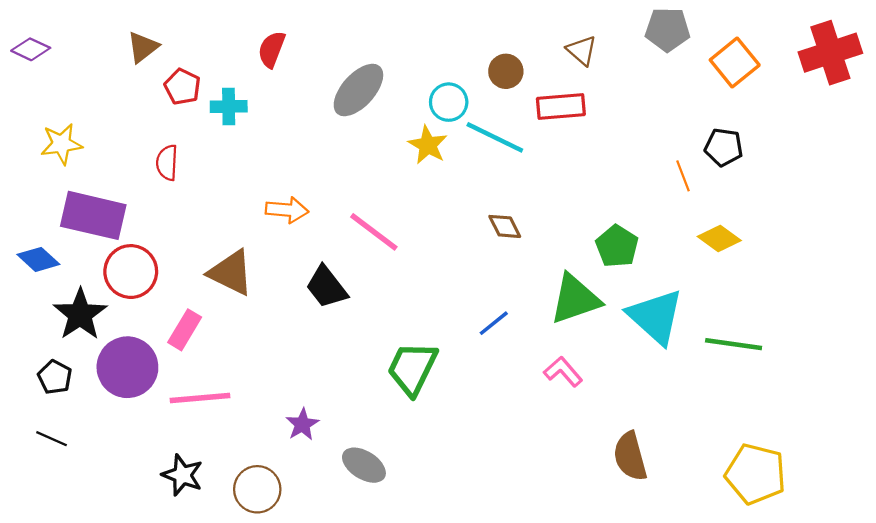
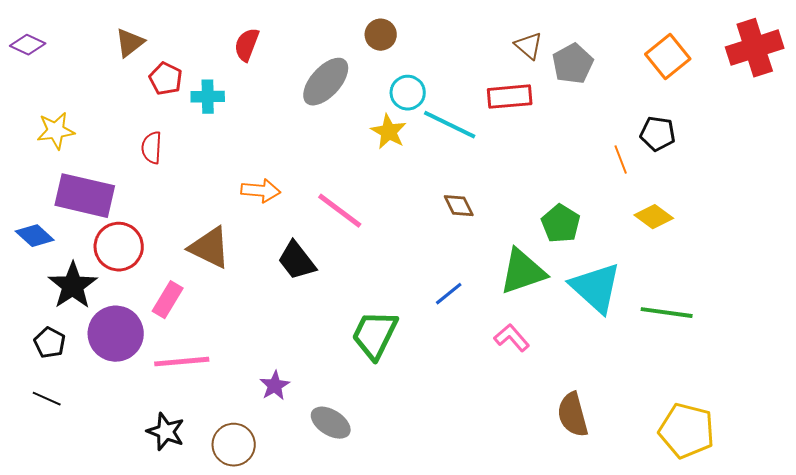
gray pentagon: (668, 30) -> (573, 64), moved, turned -30
brown circle: (506, 71) -> (381, 35), moved

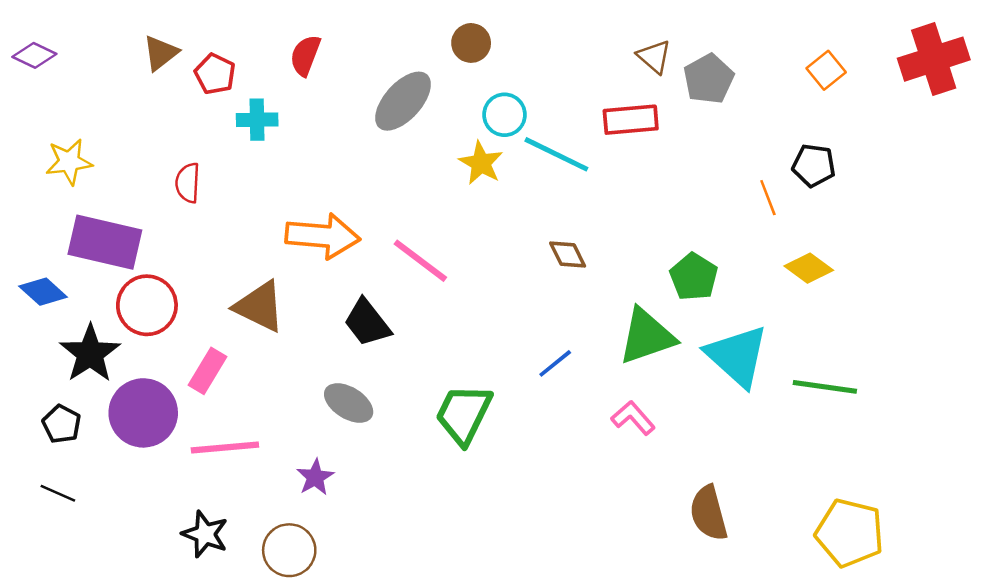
orange square: (668, 57) -> (826, 70), size x0.7
red pentagon: (166, 79) -> (215, 74), moved
orange arrow: (261, 191) -> (323, 236), size x1.5
purple star: (275, 386) -> (315, 477), moved
gray ellipse: (331, 423) -> (349, 403), moved

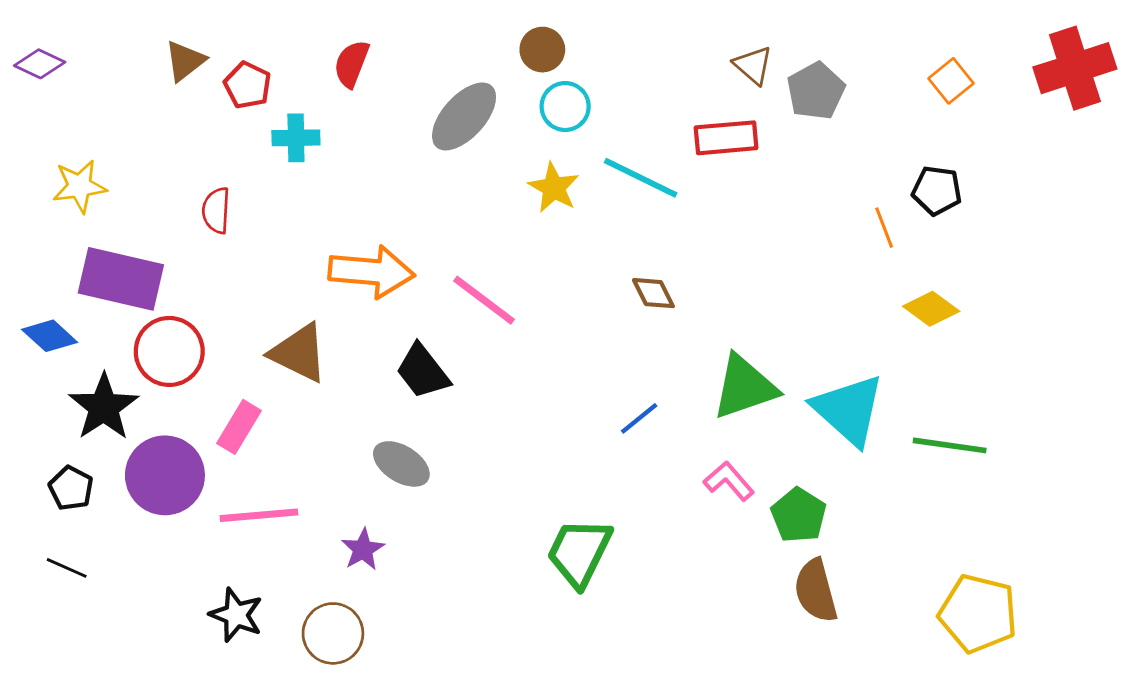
cyan circle: (504, 115) -> (565, 107), moved
green pentagon: (694, 277) -> (799, 515), moved
green trapezoid: (464, 414) -> (579, 552), moved

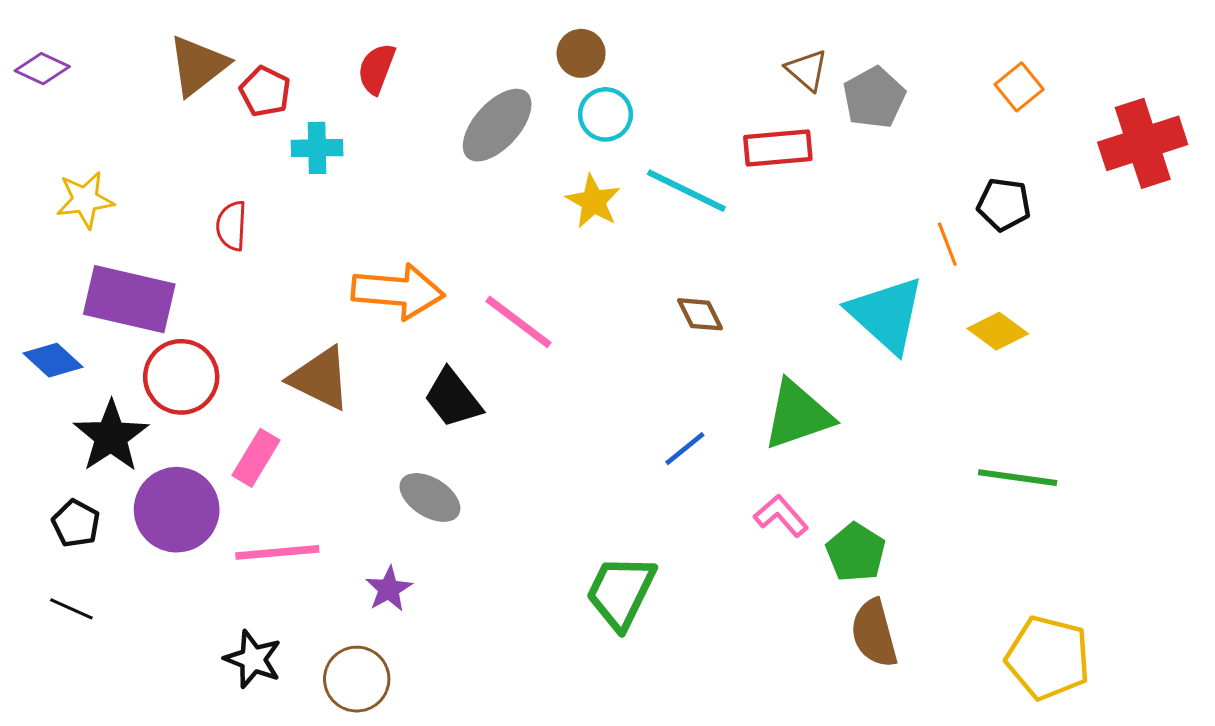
brown triangle: (185, 61) -> (198, 66), size x1.4
red cross: (1075, 68) -> (1143, 143), moved
cyan triangle: (849, 410) -> (886, 314), moved

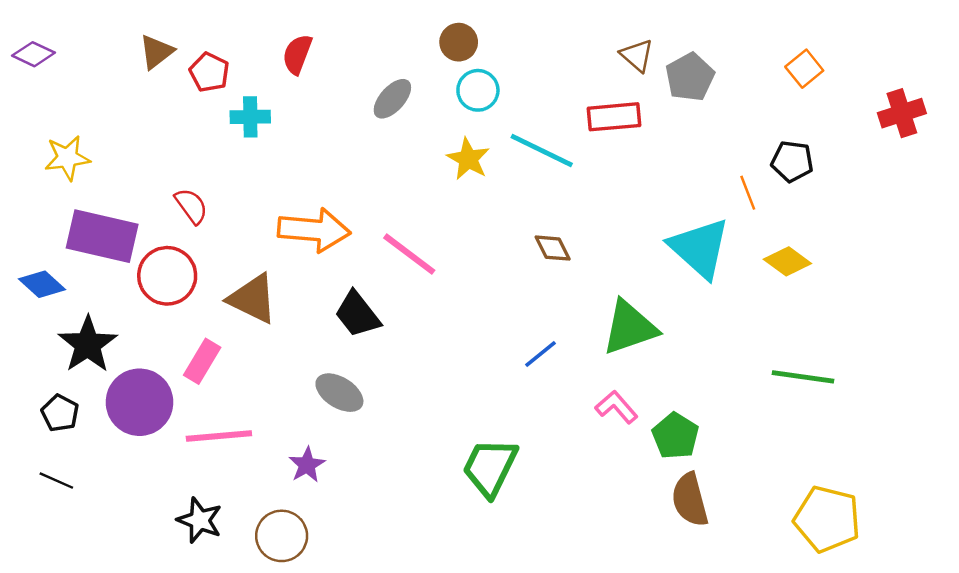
brown triangle: (198, 66) -> (156, 52), size x0.7
gray ellipse: (497, 125) -> (392, 99), size x0.7
red cross: (1143, 143) -> (902, 113), size x0.7
red semicircle: (232, 226) -> (191, 206), moved, turned 141
red circle: (181, 377) -> (167, 276), moved

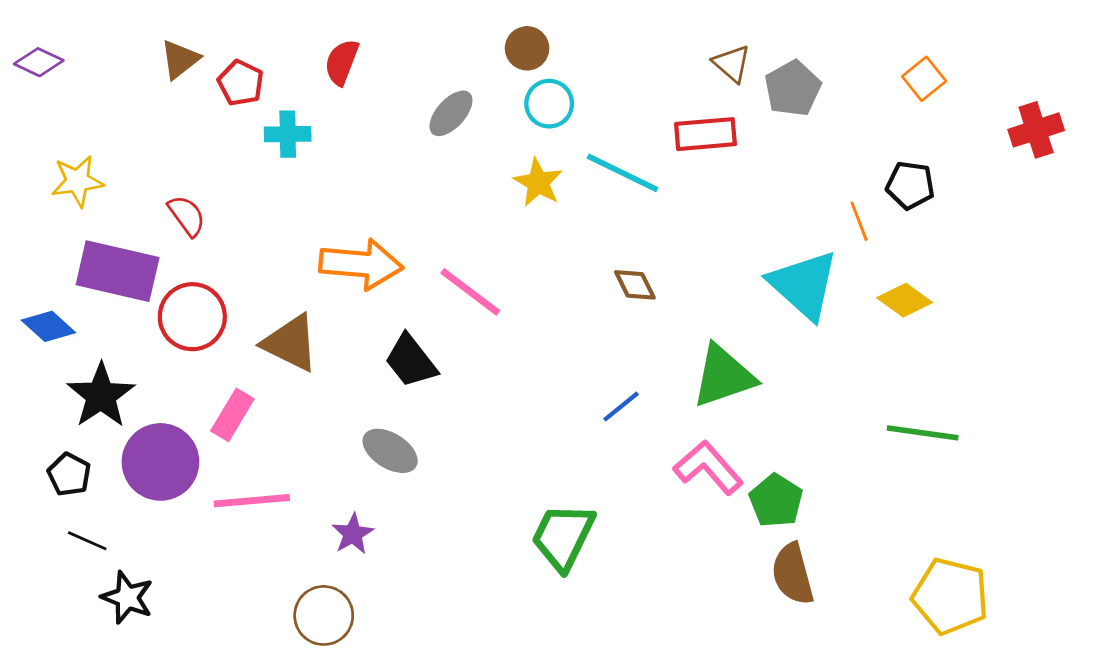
red semicircle: (191, 206) -> (187, 216), moved
pink L-shape: (616, 407) -> (708, 467), size x1.4
black line: (56, 481) -> (87, 541), moved
black star: (200, 520) -> (127, 597), moved

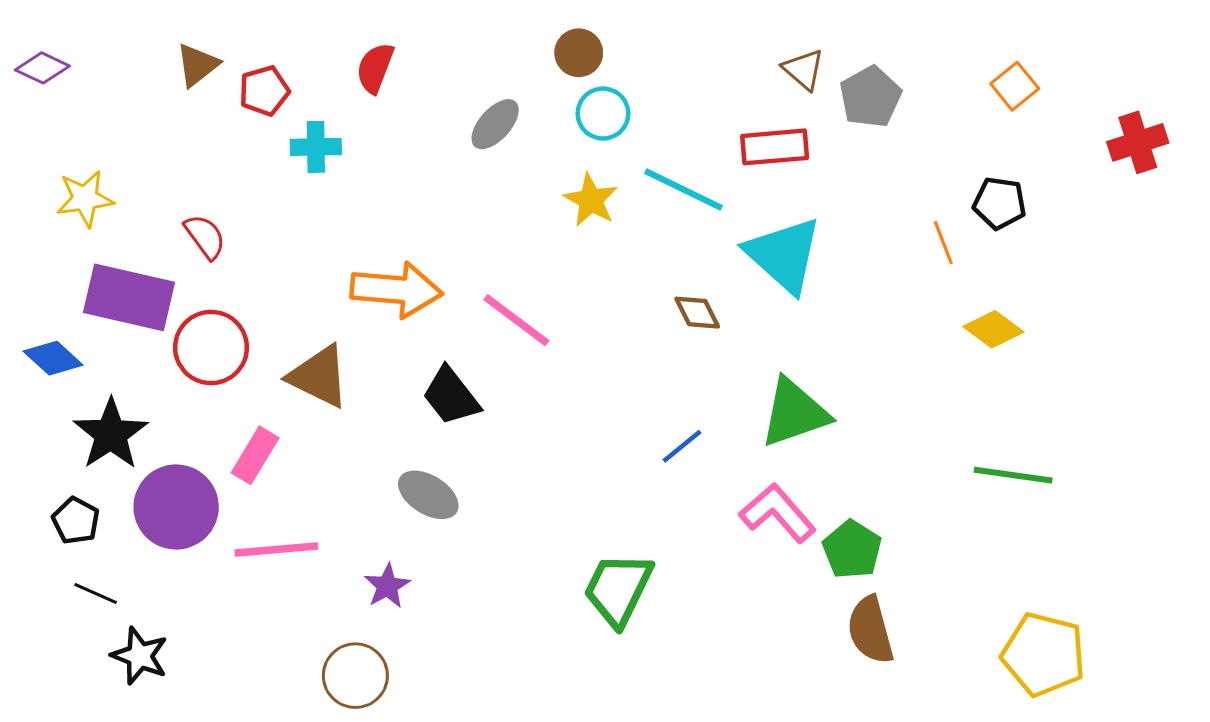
red pentagon: (241, 83) -> (264, 91), turned 30
cyan triangle: (804, 285) -> (784, 255), moved

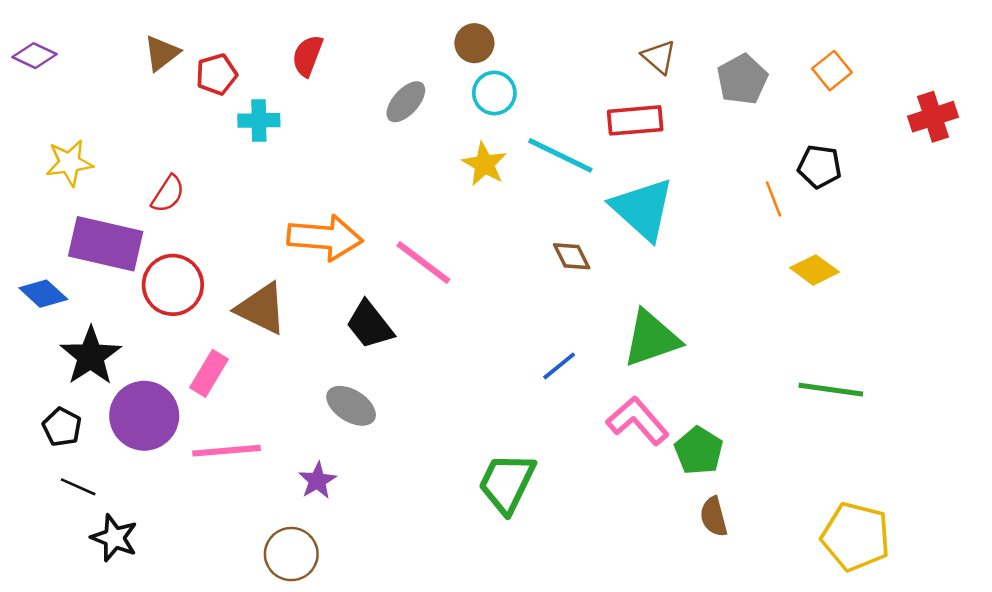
gray pentagon: (870, 97) -> (742, 79), moved
red semicircle: (205, 237) -> (168, 194), turned 69
brown semicircle: (870, 630) -> (714, 517), size x0.7

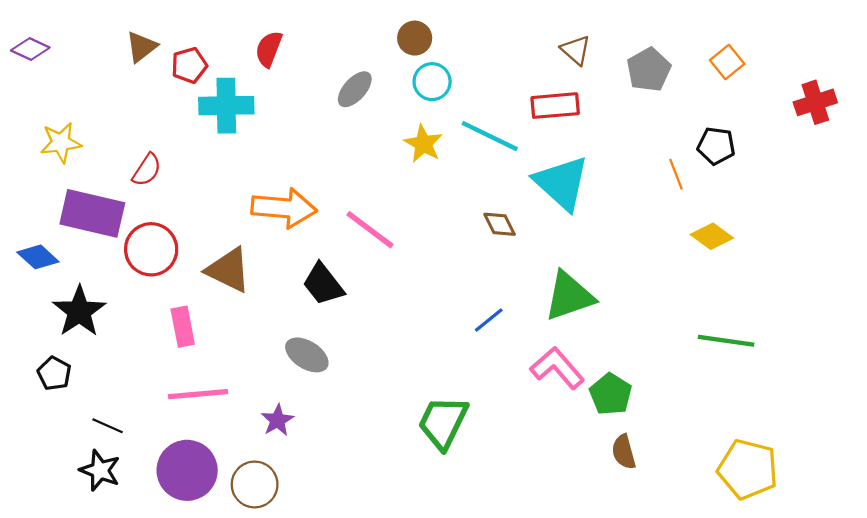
cyan cross: (259, 120) -> (226, 106), size x1.5
pink rectangle: (209, 373) -> (183, 327), turned -42
purple circle: (144, 416) -> (187, 470), moved
black line: (78, 487) -> (108, 426), moved

